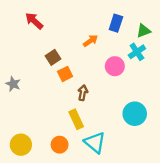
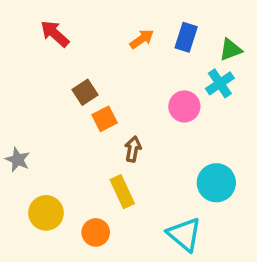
orange arrow: (90, 41) -> (142, 39), moved
gray star: (13, 84) -> (18, 160), moved
cyan triangle: (95, 142) -> (184, 234), moved
yellow circle: (21, 145) -> (46, 213), moved

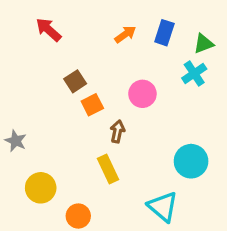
pink circle: (184, 106) -> (142, 94), moved
orange circle: (96, 232) -> (78, 216), moved

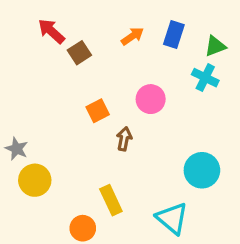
cyan cross: (194, 73) -> (205, 78), turned -30
brown square: (75, 81) -> (79, 53), moved
yellow rectangle: (108, 169) -> (111, 200), moved
yellow circle: (41, 188) -> (35, 180), moved

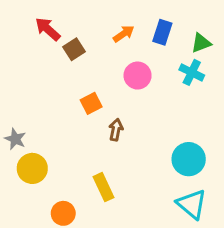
pink circle: (151, 99) -> (138, 76), moved
cyan triangle: (172, 218) -> (192, 204), moved
orange circle: (83, 228) -> (63, 213), moved

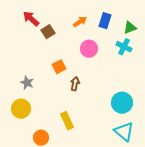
gray star: (15, 139) -> (27, 83), moved

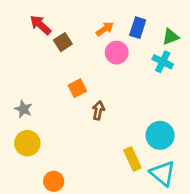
pink circle: (89, 49) -> (117, 53), moved
gray star: (27, 83) -> (23, 109), moved
yellow rectangle: (67, 121) -> (132, 159), moved

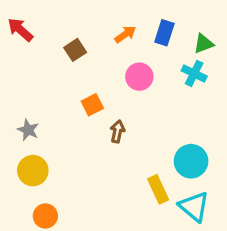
red arrow: (40, 25) -> (20, 30), moved
pink circle: (117, 53) -> (139, 77), moved
orange circle: (54, 181) -> (45, 216), moved

